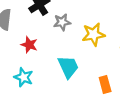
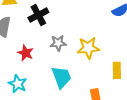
gray star: (62, 22) -> (58, 43), moved

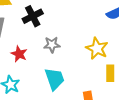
yellow star: (88, 48) -> (97, 48), moved, turned 30

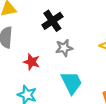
black cross: (33, 16) -> (52, 21), moved

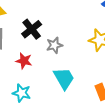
black cross: (52, 21) -> (32, 29), moved

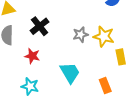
gray star: (54, 45) -> (80, 35), moved

